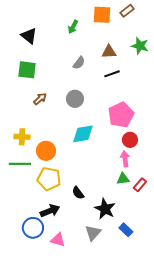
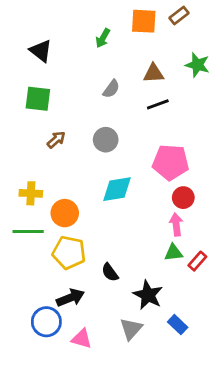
pink pentagon: (121, 115) -> (171, 162), turned 30

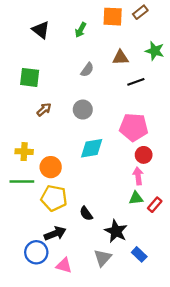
black triangle: (41, 51) -> (41, 30), moved
black line: (158, 104) -> (136, 82), moved

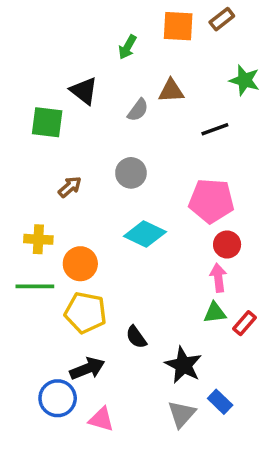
black triangle: (41, 30) -> (84, 91), moved
brown triangle: (120, 58) -> (171, 91), moved
brown arrow: (44, 110) -> (70, 187), moved
cyan diamond: (92, 148) -> (145, 234), turned 35
gray triangle: (103, 258) -> (182, 414), moved

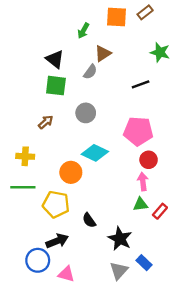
brown triangle: (171, 91) -> (103, 54), moved, turned -30
green square: (47, 122) -> (56, 86), moved
orange circle: (80, 264) -> (71, 172), moved

